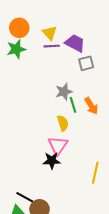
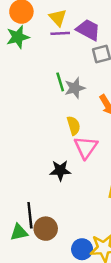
green line: (73, 105) -> (60, 82), moved
pink triangle: (58, 145) -> (86, 147), moved
black line: (26, 198) -> (30, 215), turned 55

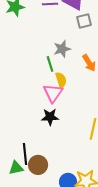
green line: (60, 82) -> (50, 64), moved
pink triangle: (86, 147) -> (53, 93), moved

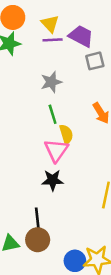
gray star: (62, 49) -> (51, 82), moved
black line: (25, 154) -> (38, 221), moved

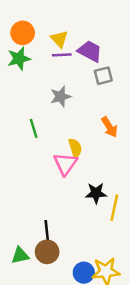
green line: (53, 114) -> (34, 128), moved
black star: (53, 180) -> (96, 193), moved

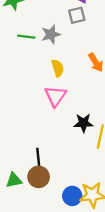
gray square: (103, 76) -> (77, 15), moved
green line: (34, 128) -> (26, 37), moved, turned -66
yellow semicircle: (75, 148) -> (58, 68), moved

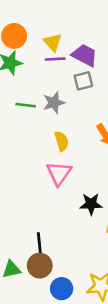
blue circle: (72, 196) -> (62, 289), moved

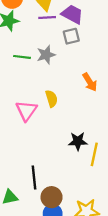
yellow semicircle: (62, 141) -> (52, 99), moved
pink triangle: (59, 173) -> (26, 111), moved
brown circle: (40, 266) -> (52, 197), moved

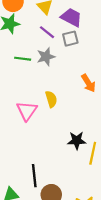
purple line: (47, 18) -> (47, 32), moved, turned 42

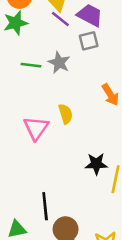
purple line: (47, 32) -> (60, 19), moved
gray star: (46, 57) -> (59, 63), turned -30

